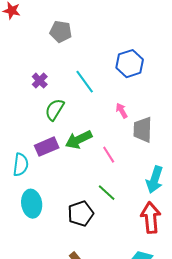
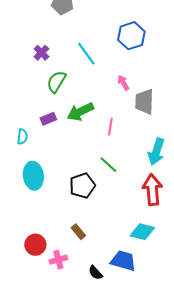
purple rectangle: (47, 147) -> (48, 119), size x0.7
pink line: (109, 155) -> (110, 127), turned 42
cyan semicircle: (21, 165) -> (22, 137), size x0.7

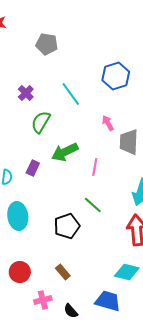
purple rectangle: (48, 119) -> (33, 168), moved, turned -42
red circle: (35, 245) -> (20, 272), moved
black semicircle: (95, 273) -> (71, 311), moved

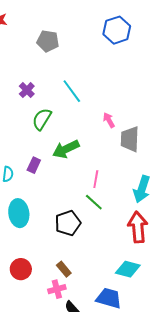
blue hexagon: (116, 76) -> (117, 30), moved
pink line: (95, 167) -> (96, 179), moved
pink cross: (43, 300) -> (57, 289), moved

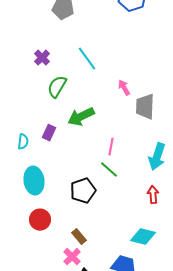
red arrow: (138, 227) -> (153, 195), size x0.6
red circle: (21, 269) -> (40, 220), moved
pink cross: (57, 289) -> (72, 257), turned -30

